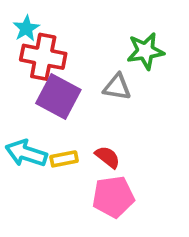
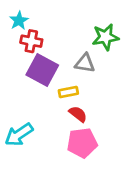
red cross: (43, 57) -> (31, 41), size x0.7
cyan arrow: (26, 153) -> (19, 135), moved, turned -52
yellow rectangle: (64, 159) -> (68, 92), moved

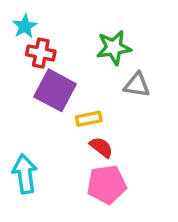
green star: (105, 37) -> (114, 48), moved
gray triangle: (85, 63) -> (137, 85), moved
cyan arrow: (19, 135) -> (25, 174), turned 116

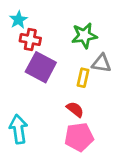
yellow rectangle: (89, 119) -> (83, 78), moved, turned -66

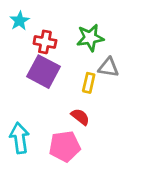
red cross: (30, 40) -> (45, 42), moved
pink pentagon: (79, 137) -> (65, 146), moved

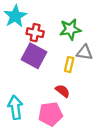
cyan star: (20, 21) -> (15, 16), size x1.5

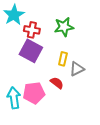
gray triangle: (85, 52) -> (77, 69), moved, turned -35
pink pentagon: (50, 114) -> (34, 93), moved

